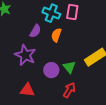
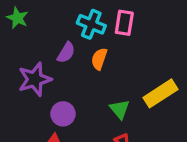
purple star: (25, 55) -> (35, 79), moved, turned 30
purple circle: (51, 70) -> (63, 114), moved

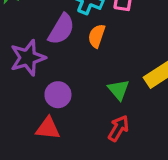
purple semicircle: (66, 53) -> (61, 29), size x1.4

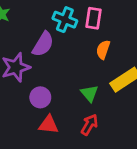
orange semicircle: (97, 36) -> (103, 50), moved
red triangle: (48, 128) -> (48, 125), moved

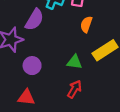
green triangle: (89, 93) -> (74, 62), turned -42
red triangle: (48, 125) -> (26, 97), moved

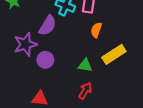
purple circle: (32, 66) -> (45, 60), moved

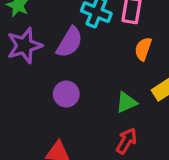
purple star: (25, 44) -> (24, 46), moved
green triangle: (85, 65) -> (126, 102), turned -32

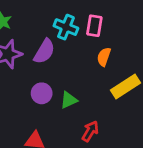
green triangle: (126, 102) -> (69, 100), moved

